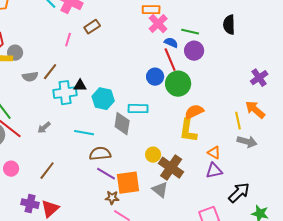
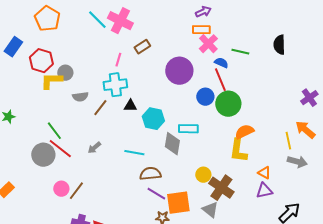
purple circle: (194, 51) -> (179, 71), moved, size x1.4
brown line: (50, 72) -> (100, 108), moved
cyan cross: (65, 93) -> (115, 85), moved
brown line: (47, 171) -> (76, 191), moved

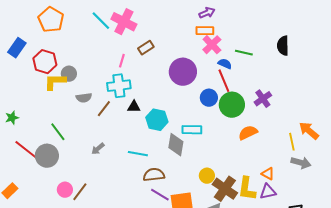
purple cross: (309, 98) -> (263, 99), moved
red line: (60, 149) -> (26, 150), moved
yellow L-shape: (238, 151) -> (247, 189), moved

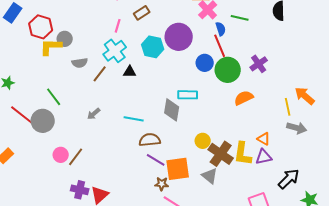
blue semicircle: (225, 64) -> (221, 29), turned 48
cyan cross: (119, 86) -> (115, 51), turned -30
cyan hexagon: (157, 120) -> (153, 47), moved

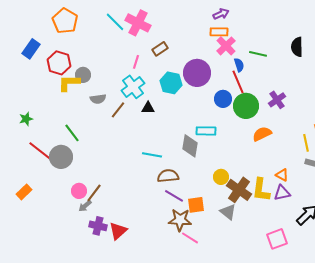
gray arrow: (94, 114) -> (85, 206), moved
orange square: (178, 169) -> (196, 205), size x0.7
brown star: (162, 184) -> (180, 220), size x1.6

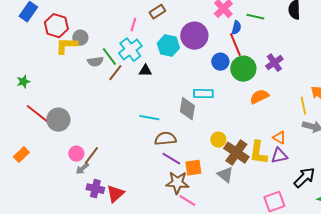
blue semicircle: (239, 65) -> (236, 28), turned 32
green line: (72, 133) -> (109, 57), moved

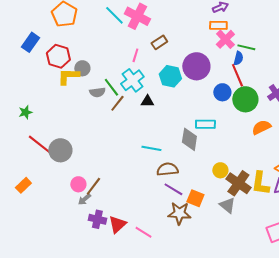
green line: (255, 17) -> (246, 47), moved
orange square: (193, 168) -> (195, 198), turned 30
pink line: (187, 201) -> (143, 232), moved

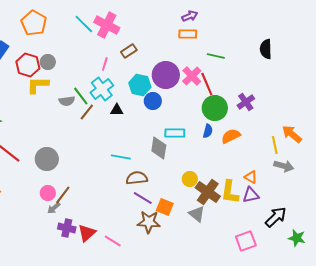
pink cross: (225, 39) -> (192, 76), moved
blue semicircle: (238, 58) -> (208, 131), moved
gray circle: (82, 68) -> (48, 62), moved
blue circle: (222, 92) -> (153, 101), moved
gray circle: (60, 150) -> (47, 159), moved

